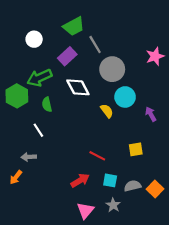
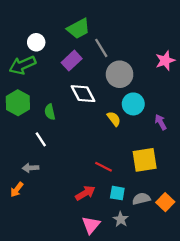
green arrow: (39, 78) -> (22, 65), moved
yellow square: (136, 149) -> (145, 160), size x1.6

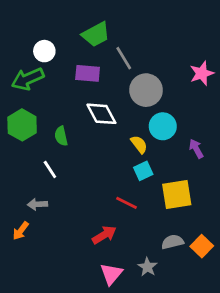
purple rectangle: (72, 61) -> (88, 73), turned 48
cyan square: (117, 193) -> (143, 171), moved, turned -35

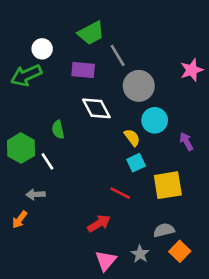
green hexagon: (22, 125) -> (21, 148), moved
orange square: (202, 246) -> (180, 251), moved

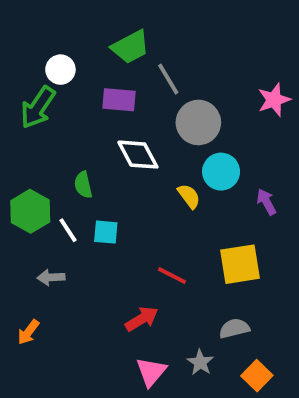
green arrow: (26, 75) -> (38, 107), turned -32
cyan square: (136, 163) -> (106, 232), moved, turned 30
orange arrow: (20, 220) -> (28, 332), moved
orange square: (180, 251) -> (257, 376), moved

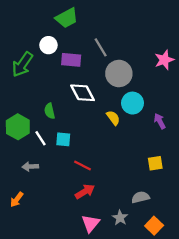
green trapezoid: (130, 47) -> (67, 18), moved
white circle: (60, 70) -> (48, 45), moved
yellow square: (240, 264) -> (155, 163), moved, size x0.6
red line: (172, 275) -> (83, 165), moved

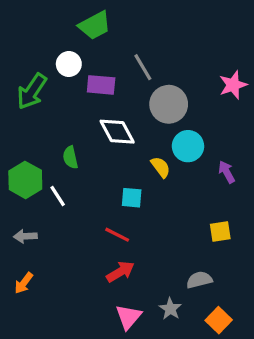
cyan square: (63, 139) -> (132, 198), moved
gray arrow: (30, 167) -> (25, 236), moved

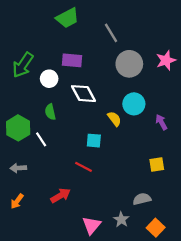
white circle: (69, 64) -> (49, 79), moved
gray line: (143, 67) -> (111, 33), moved
gray circle: (169, 104) -> (129, 64), moved
red arrow: (120, 272) -> (61, 196), moved

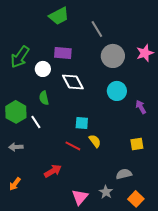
yellow semicircle: (114, 119) -> (95, 141), moved
orange arrow: (17, 201) -> (15, 184), moved

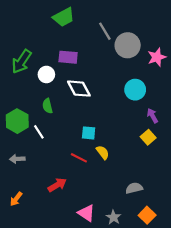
gray circle: (113, 56) -> (128, 45), moved
cyan circle: (117, 91) -> (135, 90), moved
yellow square: (137, 144) -> (148, 137), moved, turned -32
gray star: (106, 192) -> (113, 217), moved
pink triangle: (80, 197) -> (86, 213), turned -36

